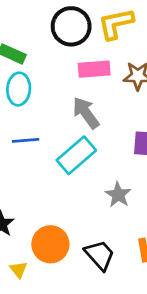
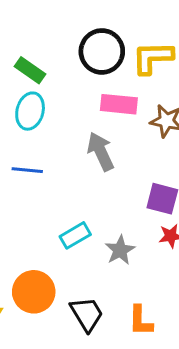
cyan rectangle: (76, 155) -> (75, 235), moved, size x0.7

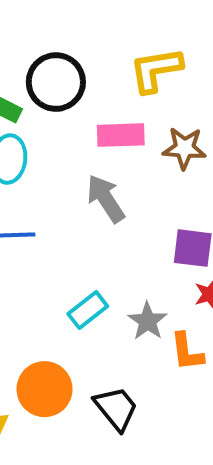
black circle: (102, 51) -> (56, 82), moved
orange L-shape: (141, 321) -> (187, 352), moved

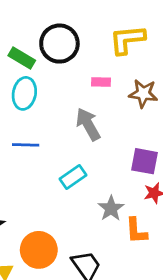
pink rectangle: (121, 135) -> (101, 82), size x0.6
cyan rectangle: (88, 310) -> (73, 177), moved

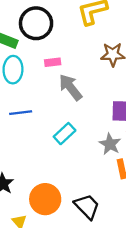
pink rectangle: (101, 82) -> (53, 62), moved
gray star: (111, 208) -> (110, 144), moved

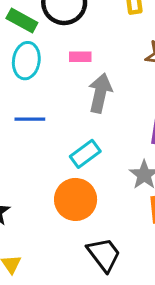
gray arrow: (70, 87) -> (100, 93), turned 44
orange circle: (45, 199) -> (76, 199), moved

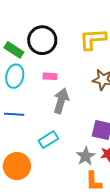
orange circle: (76, 199) -> (17, 166), moved

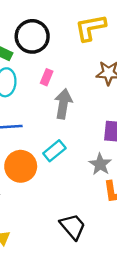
pink rectangle: (50, 76) -> (47, 77), turned -64
orange circle: (17, 166) -> (21, 166), moved

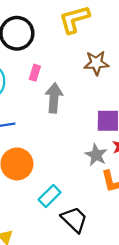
cyan rectangle: (54, 151) -> (50, 196), moved

